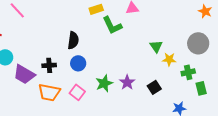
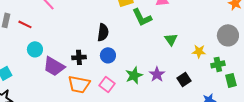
green triangle: (156, 46) -> (171, 39), moved

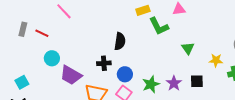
blue circle: (108, 55) -> (125, 74), moved
black cross: (79, 57) -> (104, 63), moved
black square: (184, 79) -> (197, 81), moved, turned 32

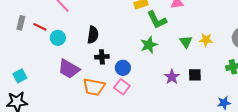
black semicircle: (120, 41) -> (93, 35), moved
cyan circle: (52, 58) -> (58, 38), moved
yellow star: (216, 60) -> (206, 40), moved
green star: (151, 84) -> (149, 45), moved

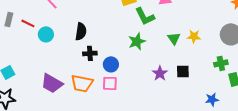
purple trapezoid: (69, 69) -> (52, 83), moved
pink square: (122, 87) -> (110, 83), turned -35

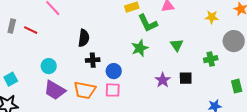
cyan circle: (46, 34) -> (49, 66), moved
yellow star: (194, 36) -> (212, 17), moved
green cross: (221, 63) -> (211, 59), moved

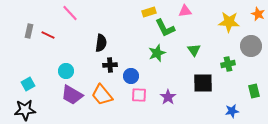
yellow star: (212, 17) -> (229, 22), size x1.5
black square: (186, 78) -> (203, 83), size x1.5
purple star: (163, 80) -> (168, 97), moved
orange trapezoid: (85, 90) -> (102, 95), turned 40
pink square: (113, 90) -> (139, 95), moved

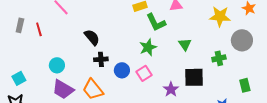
red line: (48, 35) -> (39, 29), turned 48
black semicircle: (101, 43) -> (92, 37), turned -48
pink square: (139, 95) -> (144, 73), moved, turned -35
purple star: (168, 97) -> (171, 89), moved

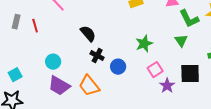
green L-shape: (156, 22) -> (189, 19), moved
black cross: (101, 59) -> (97, 56), turned 32
pink square: (144, 73) -> (155, 70), moved

